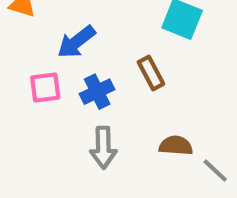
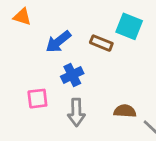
brown rectangle: (151, 73) -> (101, 43), moved, turned -40
pink square: (45, 88) -> (37, 99), moved

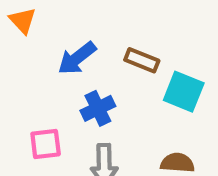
orange triangle: (22, 17) -> (23, 20), turned 30
cyan square: (129, 26) -> (184, 92), moved

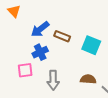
brown rectangle: (142, 60) -> (62, 36), moved
blue cross: (98, 108) -> (40, 52), moved

